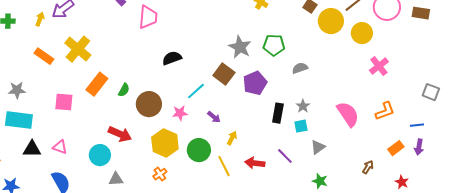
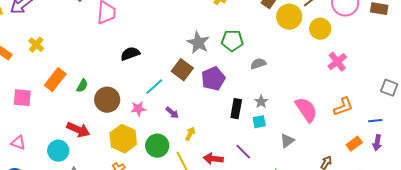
yellow cross: (78, 49) -> (36, 45), size x0.6
gray triangle: (318, 147) -> (287, 141), moved

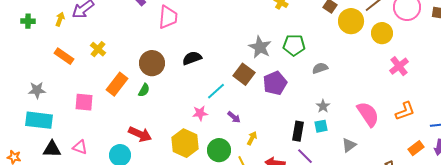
brown circle: (107, 100) -> (152, 63), moved
black rectangle: (236, 109) -> (298, 131), moved

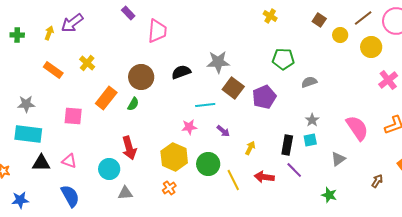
yellow circle: (351, 21) -> (340, 35), size x0.6
gray star: (260, 47) -> (218, 62), moved, turned -30
cyan line: (216, 91) -> (205, 105), turned 36
red arrow: (140, 134) -> (129, 148), turned 50
yellow arrow: (252, 138) -> (250, 148), moved

